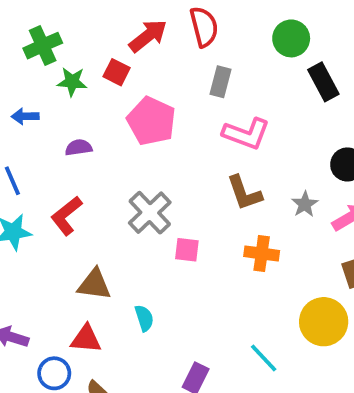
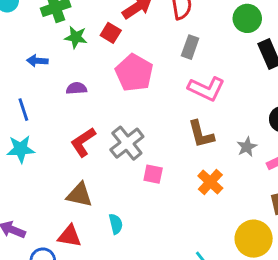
red L-shape: (66, 216) -> (83, 142), moved
orange cross: (262, 254) -> (210, 182), turned 30

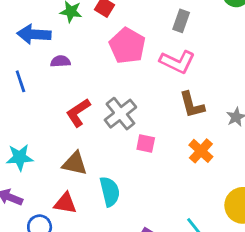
blue arrow: (37, 61) -> (34, 34), size x1.6
purple semicircle: (76, 88) -> (60, 61), moved
pink L-shape: (206, 89) -> (177, 62), moved
cyan star: (21, 149) -> (20, 157), moved
cyan semicircle: (116, 224) -> (110, 191), size x1.5

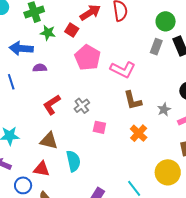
gray rectangle: (181, 21) -> (156, 47), moved
gray cross: (120, 114) -> (82, 106), size x0.7

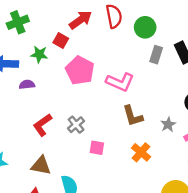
green circle: (166, 21) -> (145, 27), moved
green star: (48, 33) -> (39, 54), moved

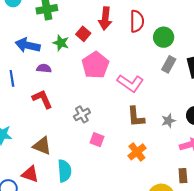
red arrow: (81, 20) -> (105, 18), turned 120
gray star: (168, 124) -> (168, 121), moved
red L-shape: (42, 125) -> (42, 99), moved, turned 90

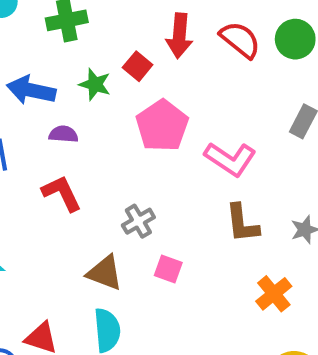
red semicircle: (137, 21) -> (240, 40), turned -50
green circle: (164, 37) -> (295, 39), moved
brown triangle: (42, 146) -> (105, 273), moved
orange cross: (137, 152) -> (274, 294), moved

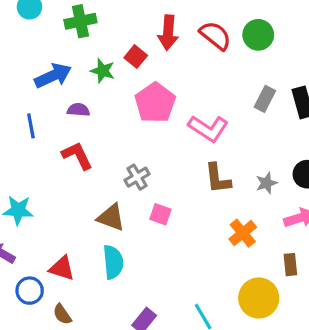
blue arrow: (31, 90) -> (53, 76), turned 144

